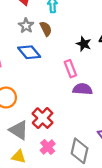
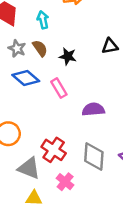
black star: (84, 44) -> (68, 56), moved
pink rectangle: (70, 69) -> (59, 88), moved
gray diamond: (80, 151) -> (94, 157), moved

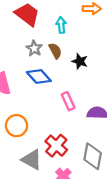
pink rectangle: (59, 88) -> (68, 101), moved

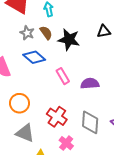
black star: (80, 61) -> (69, 40), size x1.5
gray triangle: (32, 160) -> (25, 133), moved

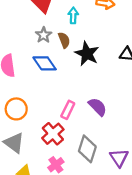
pink rectangle: (63, 76) -> (68, 110), moved, turned 42
purple semicircle: (90, 83) -> (98, 107), turned 36

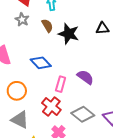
gray star: (44, 35) -> (22, 20), moved
blue diamond: (45, 63) -> (41, 63), moved
gray diamond: (87, 149) -> (83, 114), turned -60

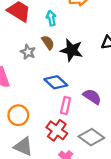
gray star: (22, 20) -> (28, 52), moved
blue diamond: (41, 63) -> (56, 82), moved

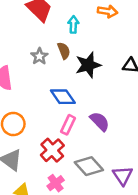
black star: (72, 50) -> (88, 65), turned 30

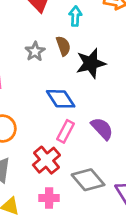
pink cross: (56, 183) -> (49, 198), turned 35

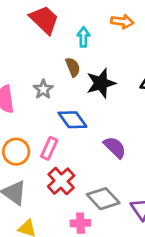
gray star: (35, 51) -> (43, 89), moved
pink rectangle: (65, 131) -> (49, 148), moved
pink cross: (49, 198) -> (80, 223), moved

